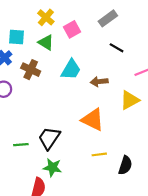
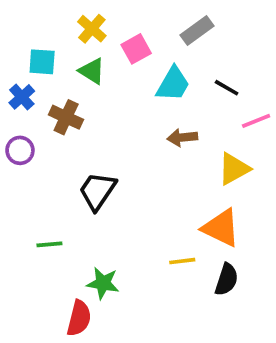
black line: (117, 48) -> (227, 88), moved
cyan trapezoid: (71, 70) -> (173, 84), moved
orange triangle: (93, 120) -> (221, 228), moved
black trapezoid: (49, 138) -> (97, 191), moved

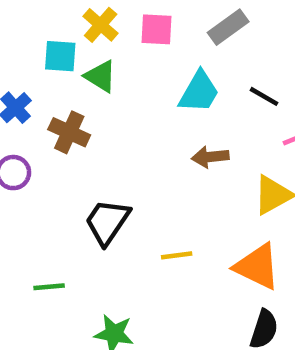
pink square: (136, 49) -> (157, 29), moved, turned 32
cyan square: (42, 62) -> (60, 56), moved
yellow line: (182, 261) -> (177, 255), moved

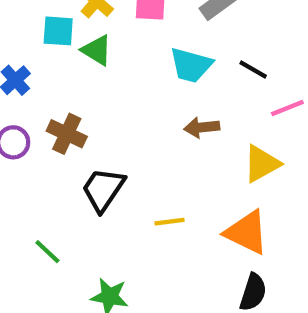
cyan trapezoid: (199, 92) -> (191, 65), turned 75
brown cross: (69, 132) -> (67, 134), moved
green line: (49, 287) -> (47, 252), turned 48

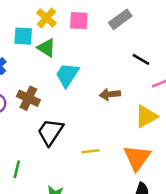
cyan trapezoid: (191, 65) -> (67, 75), moved, turned 108
orange triangle: (247, 232) -> (137, 158), turned 40
green line: (47, 252) -> (17, 169), turned 60

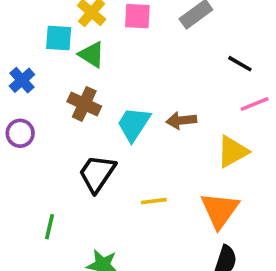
black line: (141, 59) -> (240, 64), moved
cyan trapezoid: (67, 75) -> (134, 124), moved
brown cross: (28, 98) -> (84, 104), moved

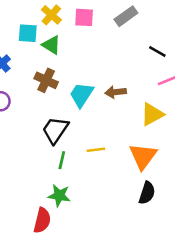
green line: (49, 227) -> (62, 160), moved

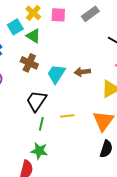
cyan square: (28, 33) -> (15, 27), turned -35

